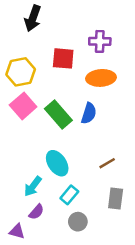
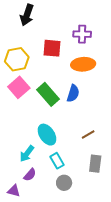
cyan rectangle: (69, 195) -> (57, 161), turned -70

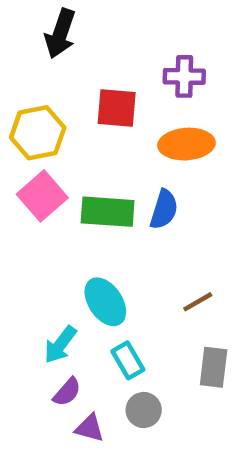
green rectangle: (48, 94) -> (108, 212), turned -45
purple triangle: (14, 191) -> (90, 428), moved

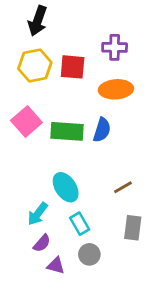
yellow hexagon: (38, 133) -> (35, 66), moved

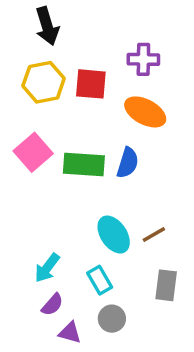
black arrow: (38, 21) -> (47, 26), turned -36
orange ellipse: (116, 89) -> (145, 112), turned 32
cyan ellipse: (66, 187) -> (114, 235), moved

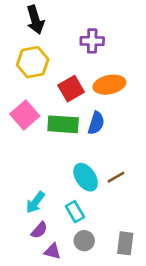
purple cross: (143, 59) -> (92, 41), moved
red square: (91, 84) -> (71, 89), moved, turned -35
orange ellipse: (145, 112) -> (109, 85), turned -40
gray rectangle: (166, 285) -> (125, 243), moved

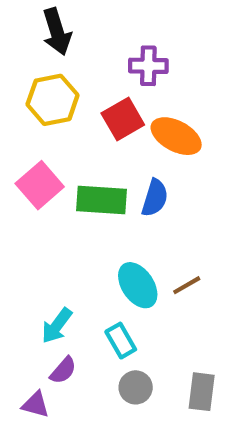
orange ellipse: (109, 85) -> (176, 136), turned 40
red square: (71, 89) -> (123, 119), moved
purple triangle: (52, 251) -> (35, 404), moved

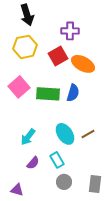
cyan arrow: (57, 326) -> (28, 137), moved
purple semicircle: (63, 370) -> (33, 163), moved

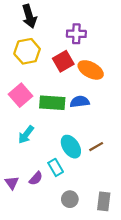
blue semicircle: (73, 93) -> (80, 102), turned -114
cyan arrow: (28, 137) -> (26, 135), moved
cyan rectangle: (57, 160) -> (56, 167), moved
purple triangle: (17, 190) -> (12, 183), moved, turned 40

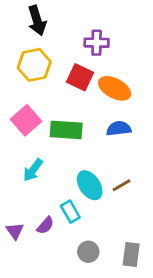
red square: (63, 61) -> (80, 77), turned -35
blue semicircle: (80, 102) -> (119, 129), moved

